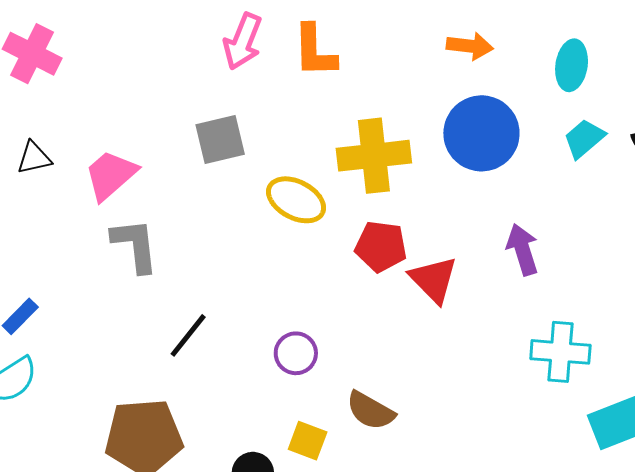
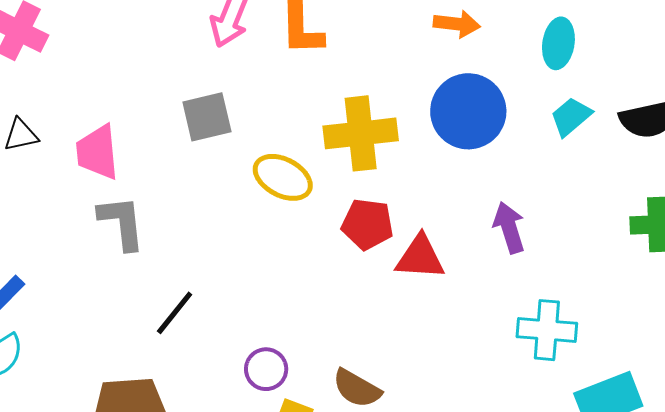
pink trapezoid: (111, 175) -> (97, 152), turned -54
red triangle: (434, 279) -> (420, 257), turned -42
purple circle: (296, 353) -> (266, 369), moved

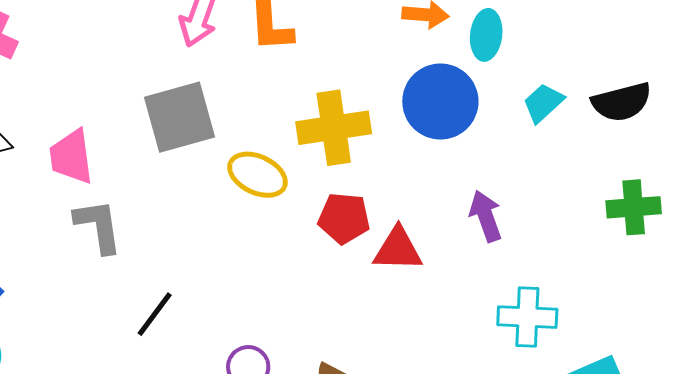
cyan ellipse: (558, 43) -> (486, 35), moved
gray square: (207, 117) -> (179, 117), size x1.4

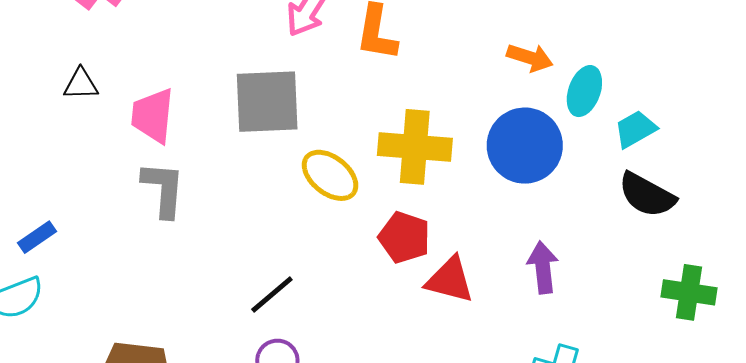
black semicircle: (622, 102) -> (647, 195), moved, turned 30
cyan trapezoid: (543, 103) -> (635, 129), moved
black line: (155, 314) -> (272, 294), moved

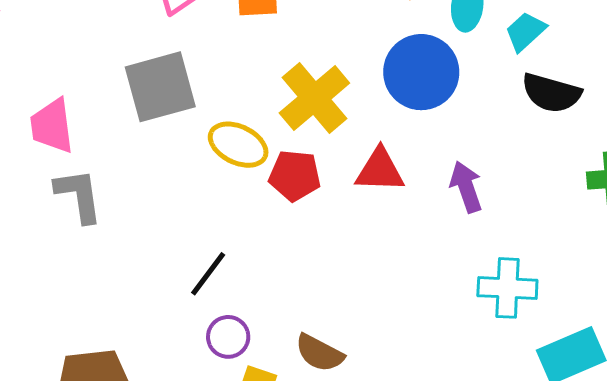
yellow cross: (415, 147) -> (314, 98), turned -32
red pentagon: (404, 237) -> (295, 176), moved
red triangle: (450, 280) -> (380, 170), moved

